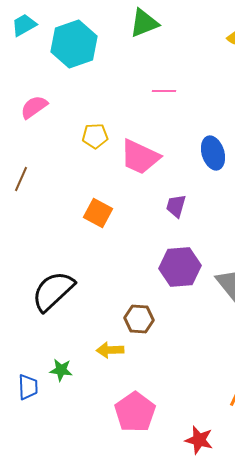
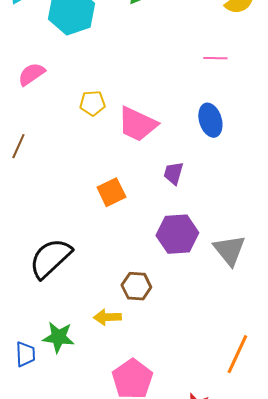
pink line: (164, 91) -> (215, 58), moved
orange square: (98, 213) -> (111, 192), moved, turned 36
green star: (61, 370) -> (58, 337), size x1.4

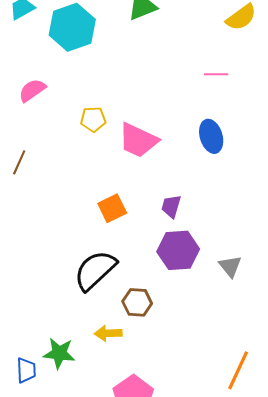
purple trapezoid: (173, 173) -> (171, 206), moved
gray triangle: (229, 250) -> (230, 266), size x0.7
black semicircle: (50, 258) -> (95, 270), moved

